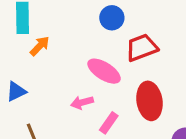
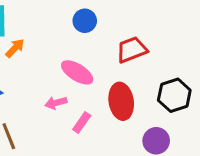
red trapezoid: (142, 48) -> (132, 50), moved

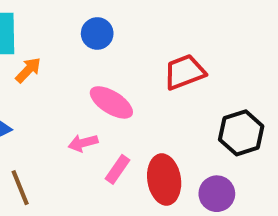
blue circle: (85, 21) -> (97, 33), moved
red ellipse: (121, 101) -> (164, 180), moved

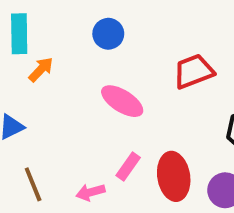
pink arrow: (83, 143) -> (90, 192), moved

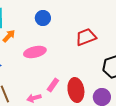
pink ellipse: (122, 101) -> (35, 52), moved, turned -45

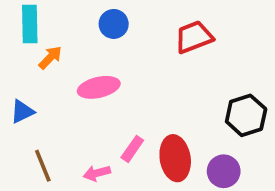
red trapezoid: (86, 37) -> (194, 37), moved

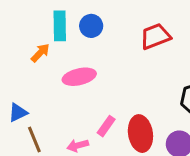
cyan rectangle: (30, 24) -> (60, 26), moved
blue triangle: (22, 112) -> (18, 113), moved

